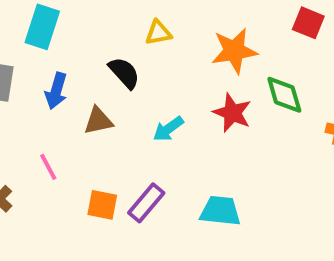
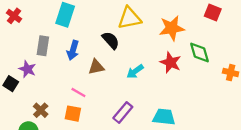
yellow triangle: (158, 33) -> (130, 18), size x1.6
pink line: (48, 167) -> (78, 92), moved, turned -32
orange square: (102, 205) -> (73, 114), moved

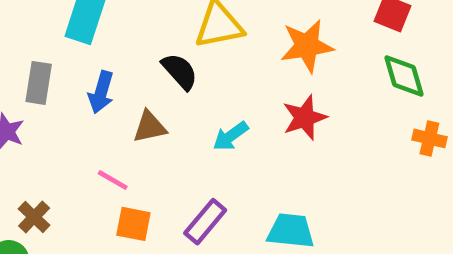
green diamond: (199, 53) -> (404, 76), moved
red star: (171, 63) -> (305, 118), turned 30
orange square: (73, 114) -> (133, 224), moved

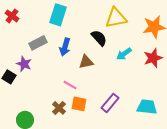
gray rectangle: (39, 83) -> (38, 43), turned 54
cyan arrow: (231, 136) -> (124, 54), moved
brown cross: (34, 217) -> (59, 108), moved

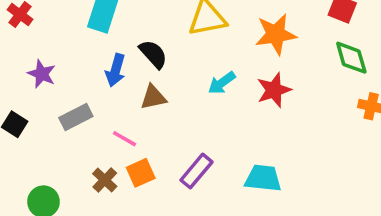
black semicircle: (99, 38) -> (153, 54), moved
gray rectangle: (38, 43) -> (76, 117), moved
purple star: (24, 64) -> (42, 74), moved
orange square: (79, 104) -> (141, 173), turned -35

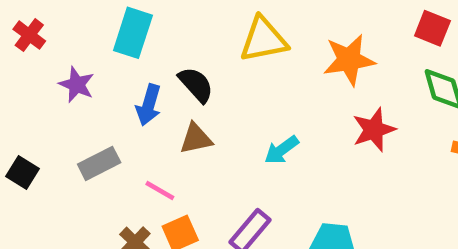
purple star: (42, 74) -> (77, 85), moved
cyan arrow: (222, 83) -> (282, 150), moved
red star: (274, 90) -> (374, 130), moved

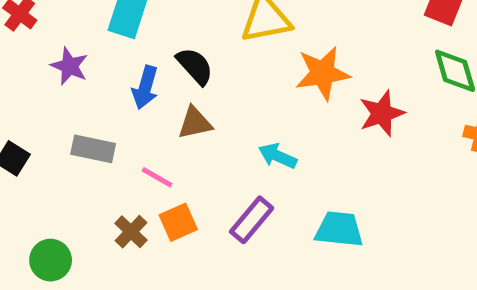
orange star: (349, 60) -> (323, 73), moved
cyan arrow: (282, 150) -> (278, 156), moved, turned 60
gray rectangle: (99, 163) -> (93, 149), turned 39

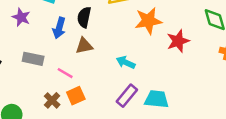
black semicircle: (195, 66) -> (84, 17), turned -126
purple rectangle: (252, 220) -> (127, 96), moved

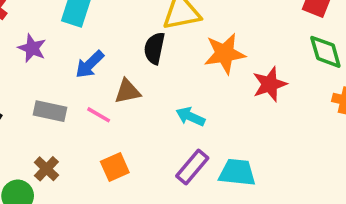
black semicircle: (84, 17) -> (154, 48), moved
blue arrow: (59, 28) -> (90, 64), turned 30
pink line: (65, 73) -> (99, 115), moved
brown cross: (52, 100) -> (46, 169), moved

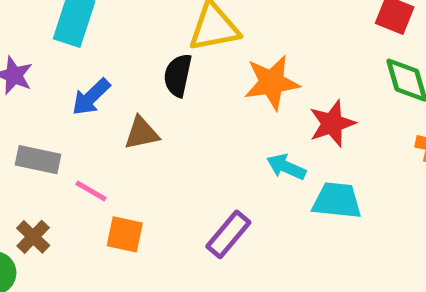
pink line: (99, 115) -> (91, 191), moved
cyan arrow: (190, 117) -> (286, 167), moved
orange square: (115, 167) -> (125, 234), turned 36
cyan trapezoid: (237, 172) -> (337, 201), moved

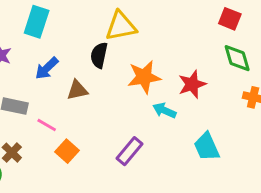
orange star: (272, 83) -> (144, 77), moved
cyan trapezoid: (337, 201) -> (207, 147), moved, turned -120
orange square: (125, 234) -> (67, 151), turned 30

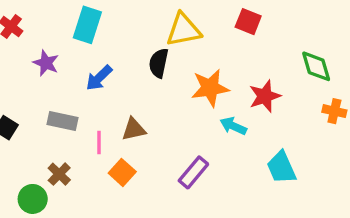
red square: (230, 19) -> (248, 22), moved
brown triangle: (77, 90) -> (134, 129), moved
pink line: (47, 125) -> (99, 143), turned 60

